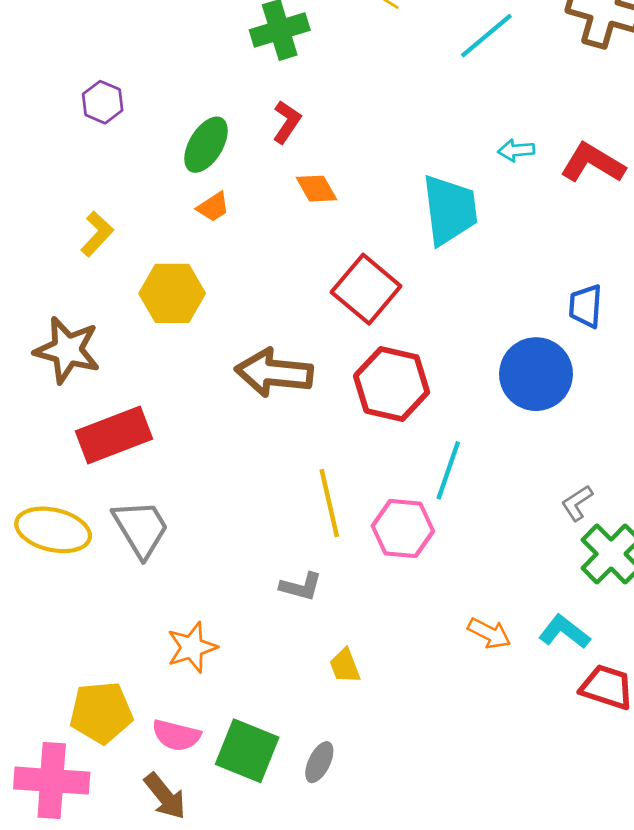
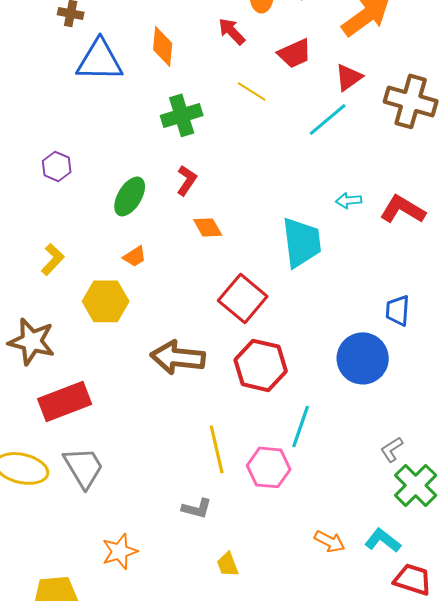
orange trapezoid: (213, 207) -> (135, 256), moved

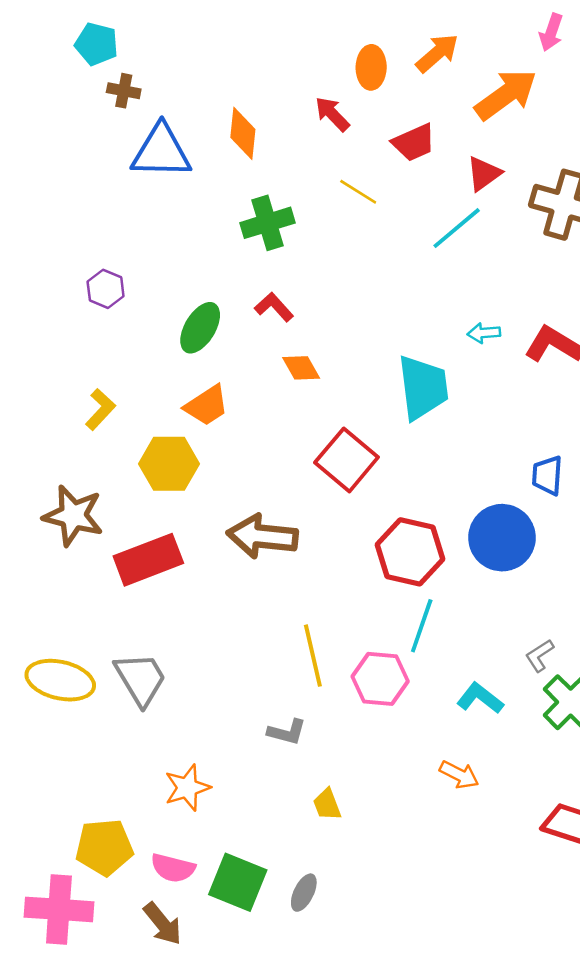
red L-shape: (187, 180) -> (274, 307), turned -76
orange trapezoid: (135, 256) -> (207, 405), size x1.5
red hexagon: (261, 365) -> (410, 552), moved
red rectangle: (65, 401) -> (148, 560), moved
cyan L-shape: (383, 540) -> (480, 698), moved

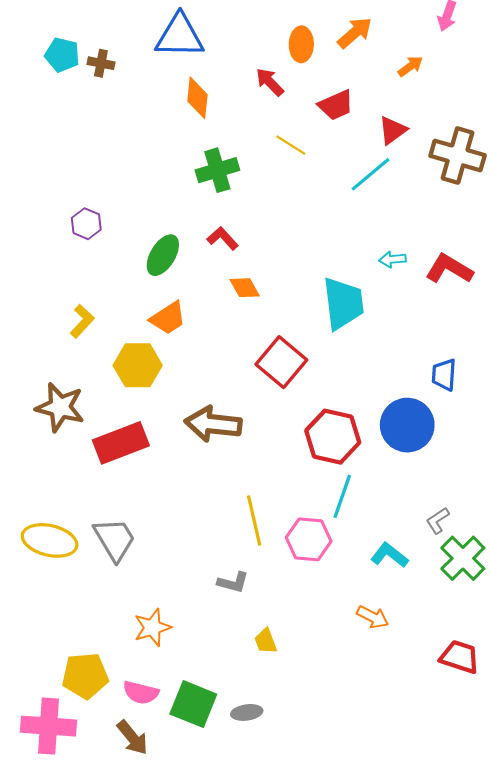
cyan pentagon: (96, 44) -> (62, 55), moved
orange arrow: (506, 95) -> (410, 66), size x0.5
blue triangle: (161, 152) -> (180, 36), moved
gray ellipse: (304, 893) -> (247, 712), turned 56

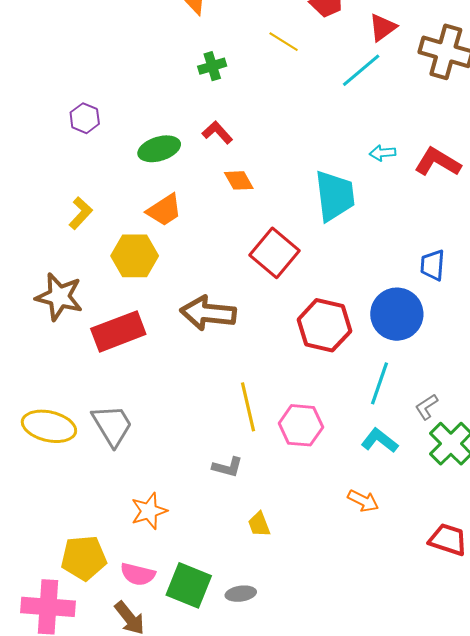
green cross: (217, 170) -> (212, 66), size x0.7
green ellipse: (163, 255) -> (159, 149), turned 42
cyan line: (342, 496) -> (380, 383), moved

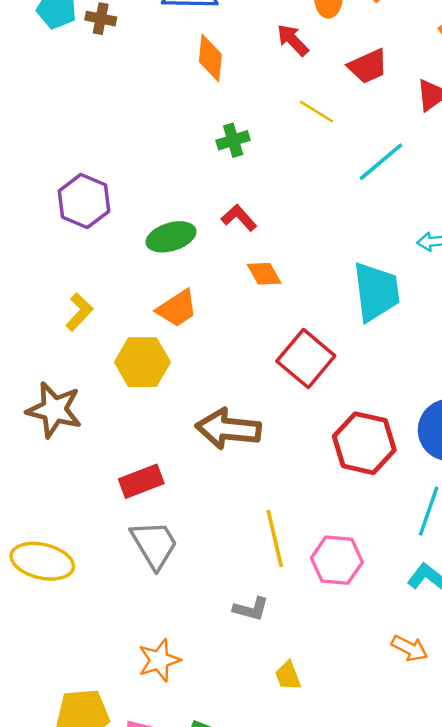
cyan line: (361, 70) -> (381, 162), moved
purple hexagon: (85, 118) -> (84, 201), size x1.5
red rectangle: (118, 331) -> (141, 481), moved, size x0.7
gray trapezoid: (112, 425) -> (154, 545), moved

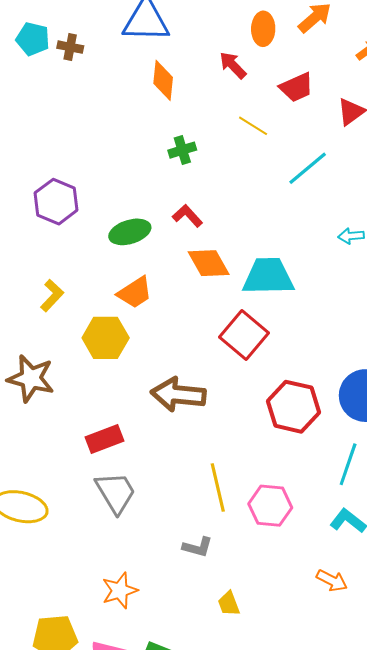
orange diamond: (264, 274) -> (209, 263), size x1.4
cyan trapezoid: (376, 292) -> (268, 276), moved, turned -84

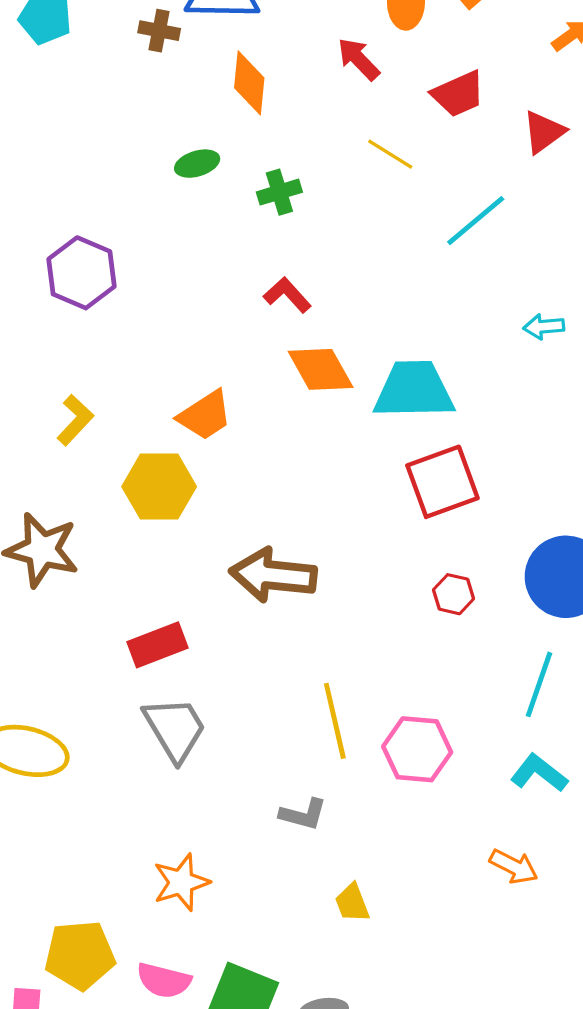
brown cross: (70, 47) -> (159, 31), moved
green ellipse: (130, 232) -> (197, 164), moved, size x0.7
red square: (244, 335) -> (442, 482), moved, turned 30
red hexagon: (293, 407) -> (454, 594), size x0.5

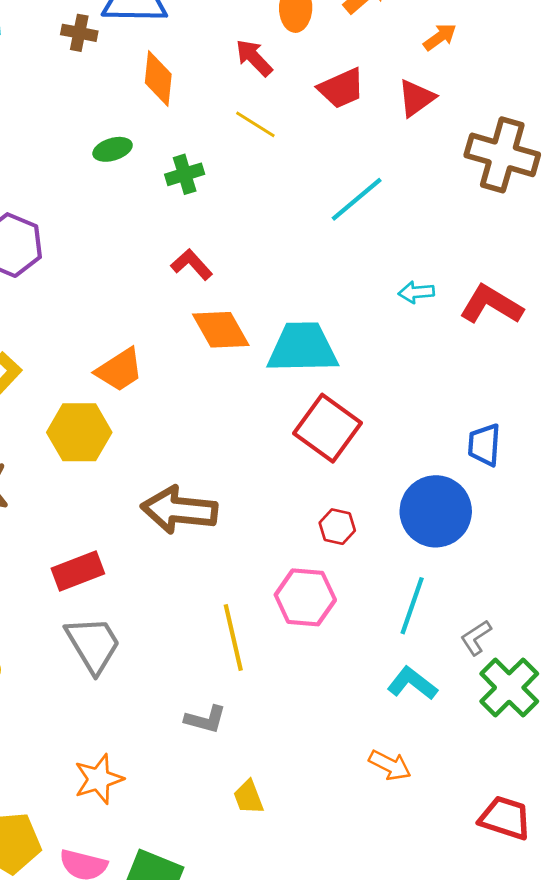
red triangle: (544, 132) -> (416, 98), moved
yellow line: (390, 154) -> (255, 124), moved
red square: (442, 482) -> (328, 428), turned -34
pink hexagon: (417, 749) -> (305, 597), moved

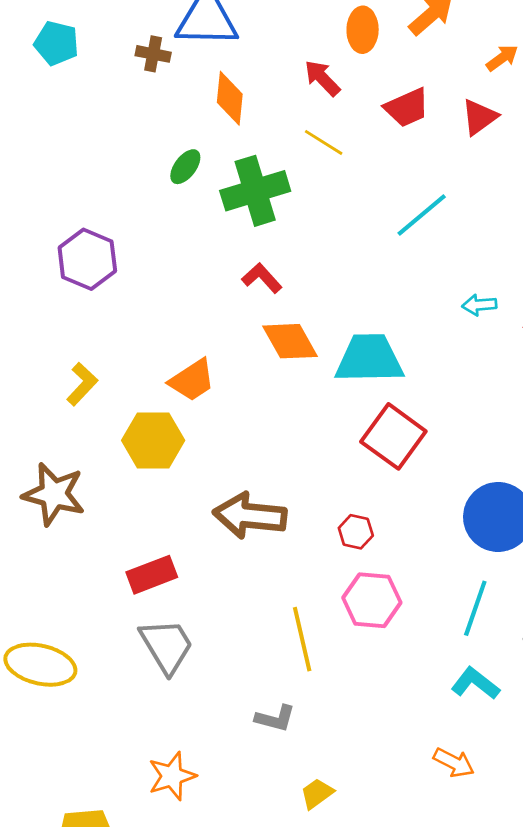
green ellipse: (113, 149) -> (185, 167), turned -36
green cross: (185, 174) -> (255, 191), size x1.8
red hexagon: (337, 527) -> (356, 532), moved
yellow trapezoid: (248, 797) -> (317, 794), turned 75

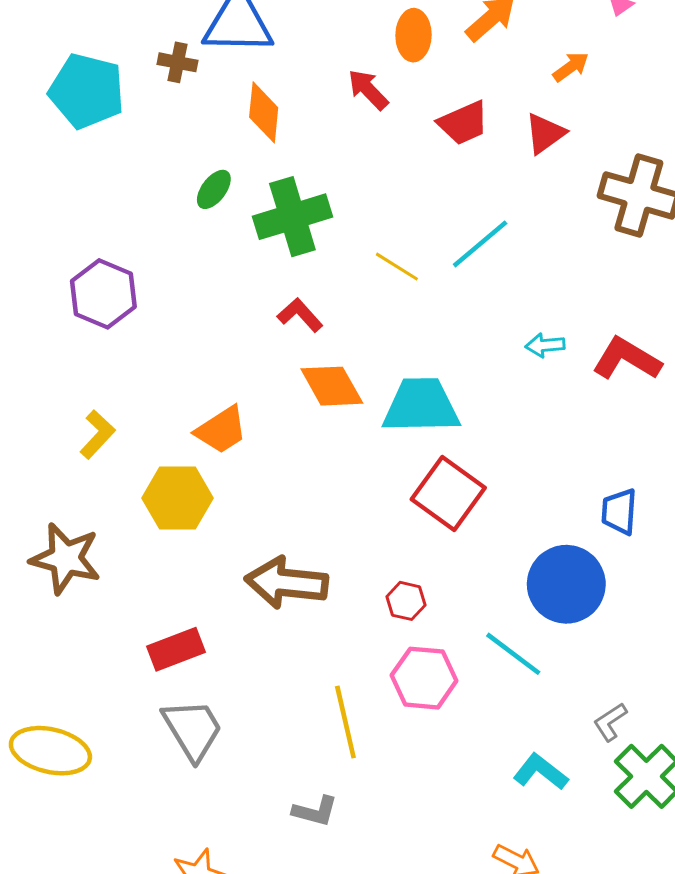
cyan pentagon: (56, 43) -> (87, 91), moved, size x1.5
yellow line: (324, 142) -> (397, 267), moved
cyan line: (475, 608) -> (513, 654), moved, turned -72

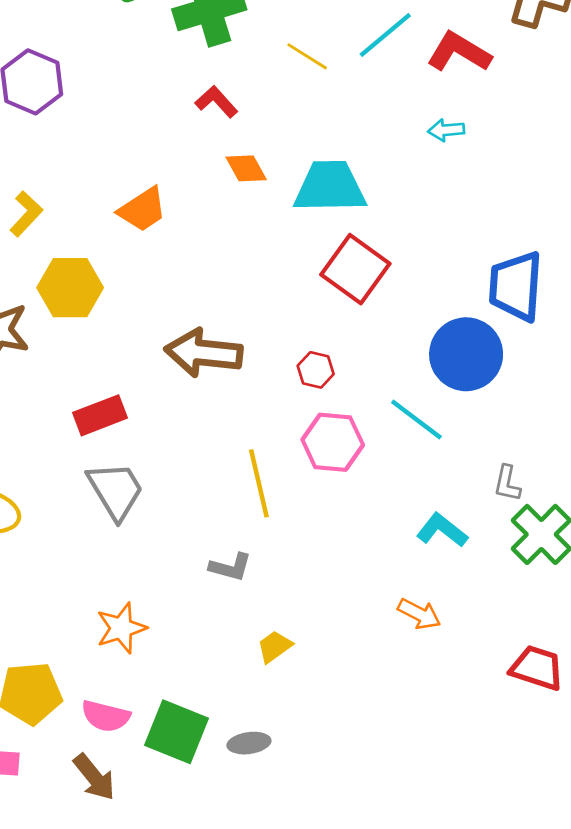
red L-shape: (627, 359) -> (459, 52), moved
orange diamond: (332, 386) -> (246, 168), size x0.7
yellow hexagon: (178, 498) -> (70, 288), moved
blue trapezoid: (619, 512) -> (516, 286), size x1.6
gray L-shape: (610, 722) -> (507, 483), turned -45

